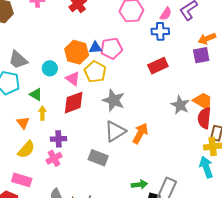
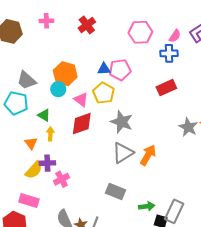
orange hexagon: (77, 52) -> (65, 74), moved
purple cross: (58, 139) -> (47, 163), moved
gray rectangle: (98, 158) -> (116, 191), moved

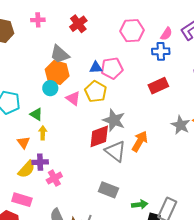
gray trapezoid: (27, 80) -> (60, 54), moved
red diamond: (82, 124) -> (99, 136), moved
gray triangle: (123, 153) -> (115, 151), turned -50
orange arrow: (148, 155) -> (140, 141), moved

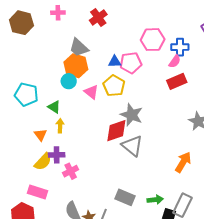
pink hexagon: (132, 31) -> (153, 40), moved
pink semicircle: (166, 34) -> (175, 61), moved
orange arrow: (140, 141) -> (183, 162), moved
gray rectangle: (108, 190) -> (125, 197), moved

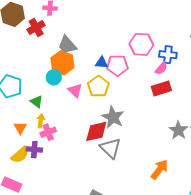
red cross: (98, 17) -> (36, 27), moved
pink cross: (71, 171) -> (48, 132), moved

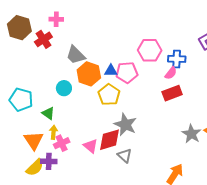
orange hexagon: (62, 63) -> (89, 74), moved
pink triangle: (75, 90) -> (91, 146), moved
orange triangle: (20, 128) -> (34, 140), size x1.5
gray triangle: (110, 148) -> (125, 156), size x0.7

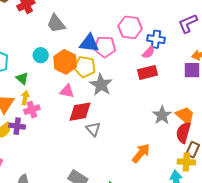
blue triangle: (111, 71) -> (89, 43), size x1.5
orange hexagon: (89, 74) -> (65, 62), moved
yellow pentagon: (109, 95) -> (85, 67), turned -30
gray star: (125, 125) -> (101, 85), moved
pink triangle: (91, 146) -> (67, 91), moved, turned -35

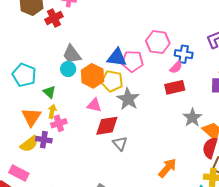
gray trapezoid: (56, 24) -> (72, 54), moved
gray star: (162, 115) -> (192, 118), moved

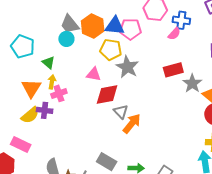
orange hexagon: (93, 76) -> (93, 26), moved
red rectangle: (175, 87) -> (173, 70), moved
orange arrow: (167, 168) -> (132, 124), moved

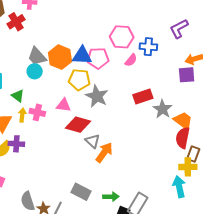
pink semicircle: (174, 34) -> (131, 60), moved
pink cross: (59, 93) -> (37, 112), moved, turned 35
red diamond: (107, 94) -> (78, 125), turned 30

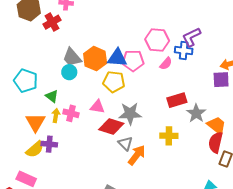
purple L-shape: (179, 29) -> (191, 37), moved
gray star: (97, 96) -> (130, 114), moved, turned -30
yellow cross: (188, 167) -> (169, 136), moved

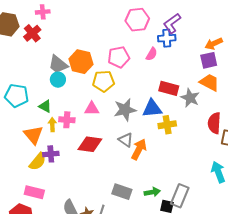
pink hexagon: (157, 40) -> (137, 20), moved
blue triangle: (117, 58) -> (152, 108), moved
red rectangle: (177, 100) -> (169, 88), turned 42
orange trapezoid: (217, 125) -> (209, 82), moved
red diamond: (111, 127) -> (90, 144), moved

